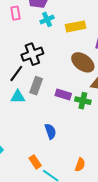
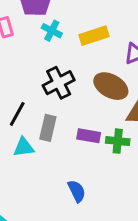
cyan cross: (47, 19) -> (52, 31), turned -32
black cross: (32, 54) -> (59, 83), moved

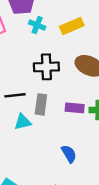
black cross: (59, 83) -> (46, 67), turned 30
black line: (17, 114) -> (15, 95), turned 60

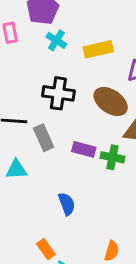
gray rectangle: (41, 104) -> (44, 138), turned -42
cyan triangle: (23, 122) -> (16, 169), moved

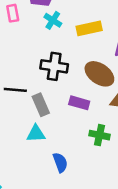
purple rectangle: (84, 149) -> (79, 103), moved
green cross: (112, 157) -> (100, 135), moved
cyan triangle: (16, 169) -> (36, 134), moved

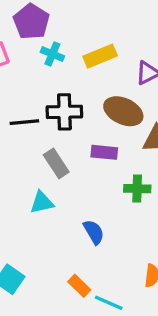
black line: (15, 90) -> (24, 122), moved
cyan triangle: (36, 134) -> (42, 202), moved

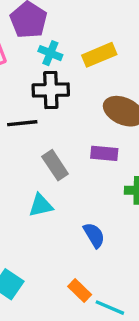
black cross: (64, 112) -> (51, 90), moved

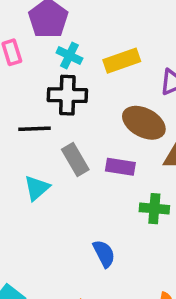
gray rectangle: (55, 165) -> (75, 159), moved
cyan triangle: (41, 205) -> (37, 188), moved, turned -32

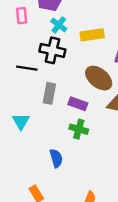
gray rectangle: (75, 159) -> (49, 93), turned 30
cyan triangle: (37, 188) -> (21, 121), moved, turned -30
green cross: (154, 209) -> (79, 129), moved

